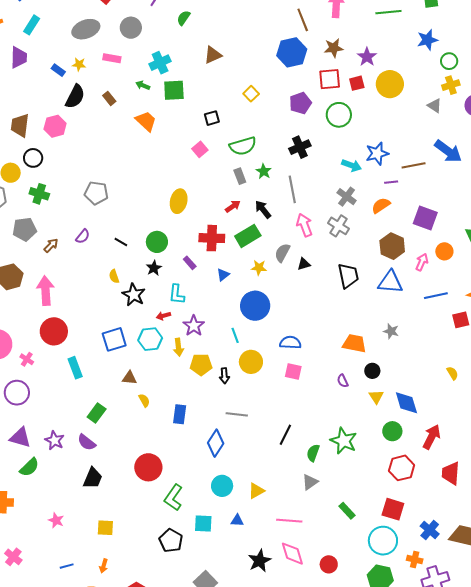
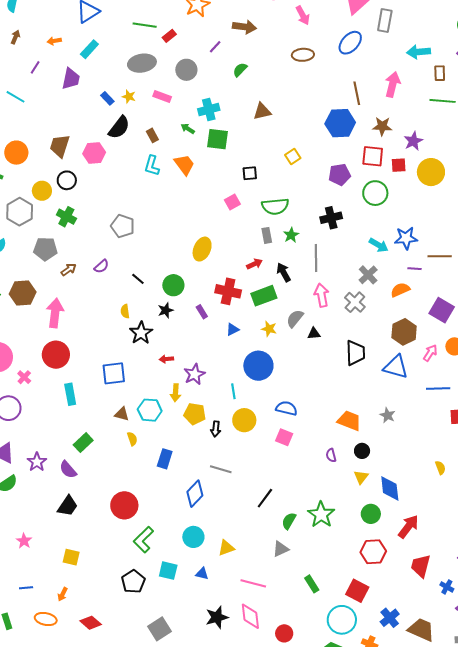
cyan L-shape: (177, 294) -> (152, 166), moved
cyan hexagon: (150, 339) -> (150, 410), moved

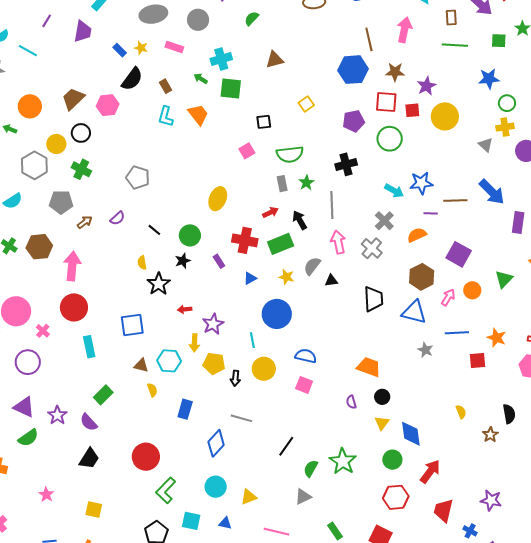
brown trapezoid: (60, 146) -> (73, 99), turned 30
gray star: (388, 415) -> (425, 350), moved

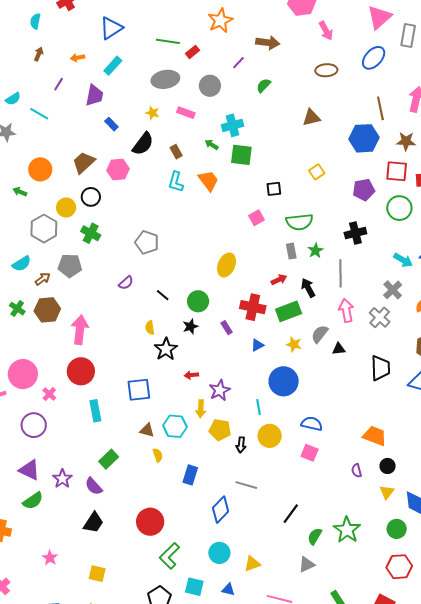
blue rectangle: (120, 50) -> (111, 124), moved
brown triangle: (275, 60) -> (311, 118), moved
brown arrow: (85, 222) -> (43, 279), moved

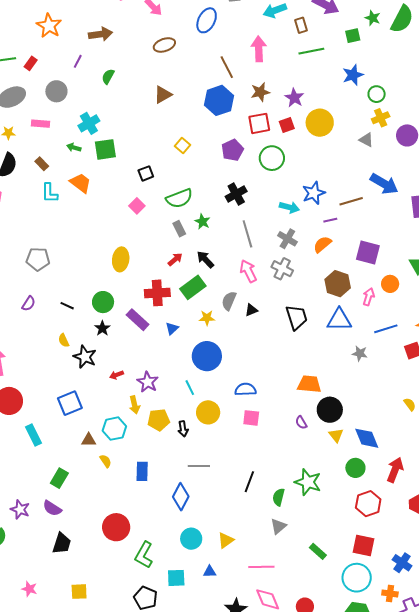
gray line: (341, 273) -> (247, 234), moved
purple rectangle: (227, 328) -> (138, 320), size x1.6
black circle: (388, 466) -> (330, 410), size x1.6

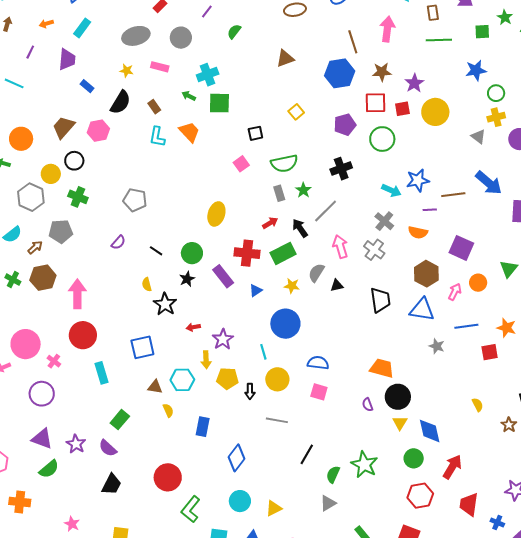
gray line: (247, 234) -> (326, 211), moved, turned 52
orange semicircle: (322, 244) -> (418, 232), turned -138
gray line: (199, 466) -> (277, 420), moved

